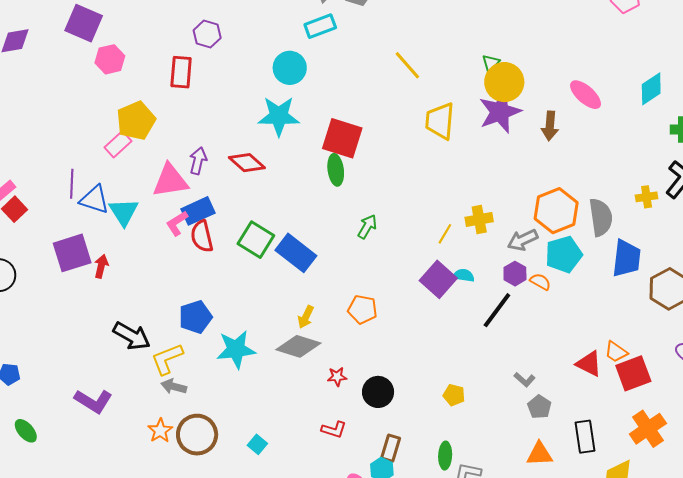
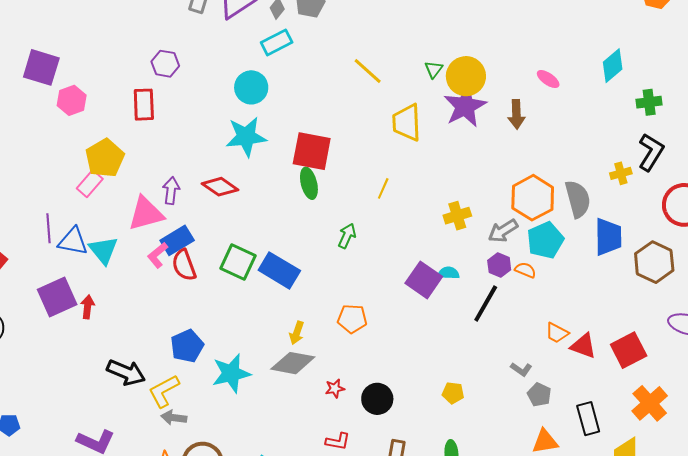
green triangle: (491, 63) -> (434, 69), moved
pink ellipse: (586, 95) -> (548, 79), size x0.7
yellow line: (445, 234) -> (383, 188), moved
orange trapezoid: (616, 352) -> (557, 333), moved

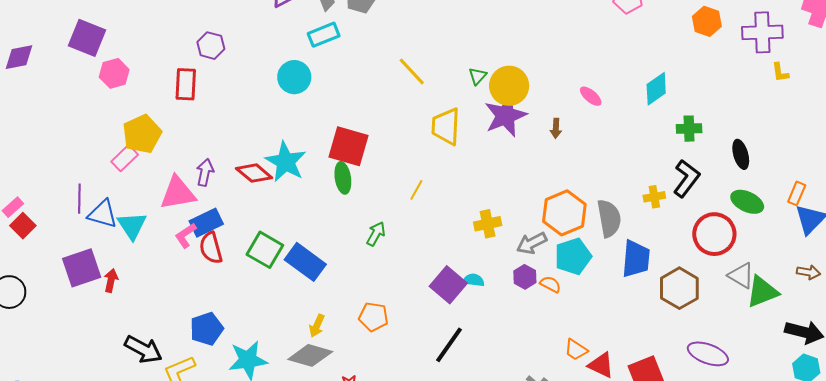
brown arrow: (516, 114) -> (556, 128), size x0.7
cyan star: (246, 137) -> (286, 162), moved, turned 30
black line: (486, 304) -> (449, 345), moved

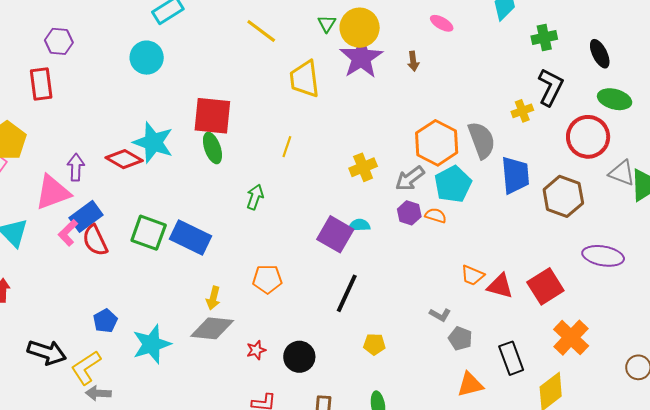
blue pentagon: (207, 329) -> (105, 321), size x0.7

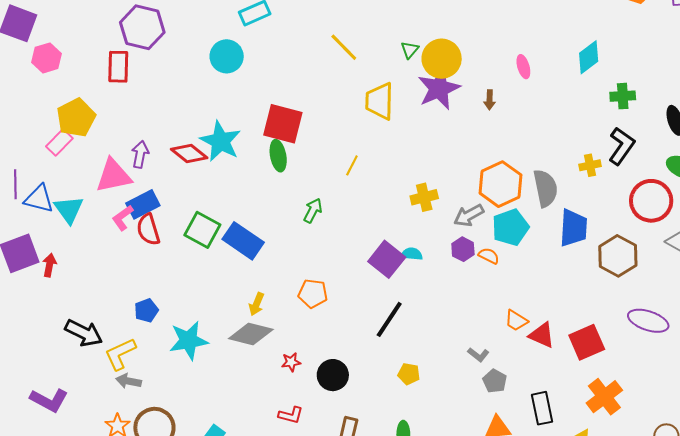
pink ellipse: (442, 23) -> (523, 67), turned 35
purple hexagon: (59, 41) -> (142, 27), size x1.6

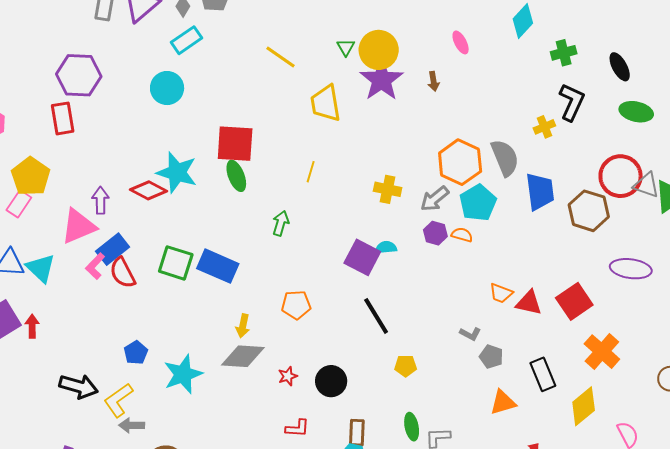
yellow cross: (424, 197) -> (388, 189), turned 36
red circle: (651, 201) -> (621, 176), moved
black line: (389, 319) -> (376, 316), turned -54

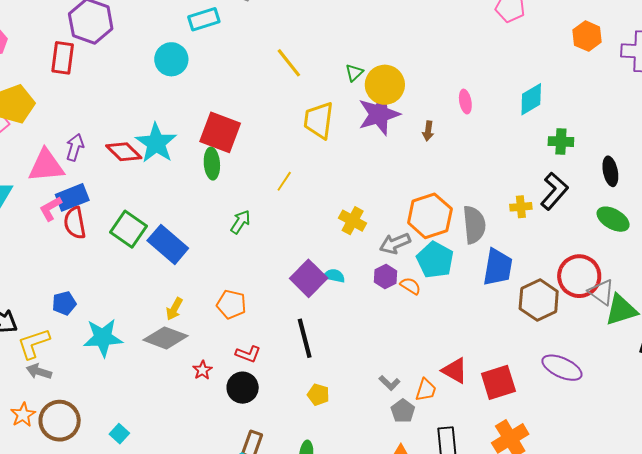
cyan pentagon: (478, 203) -> (435, 260), turned -30
orange trapezoid: (501, 293) -> (426, 390), moved, turned -110
red star: (288, 376) -> (202, 370), turned -30
red L-shape: (297, 428) -> (248, 354), moved

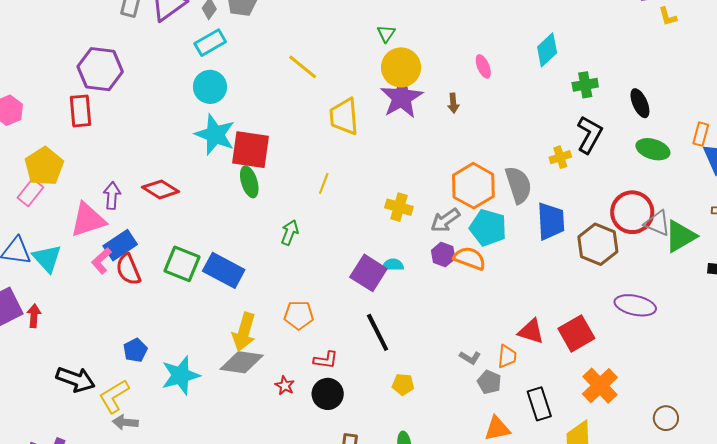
cyan circle: (171, 59) -> (210, 87), moved
green triangle: (354, 73) -> (386, 34), moved
cyan star: (156, 143) -> (215, 135), moved
orange semicircle: (410, 286) -> (470, 258), size x1.5
yellow arrow: (174, 309) -> (244, 332), size x1.6

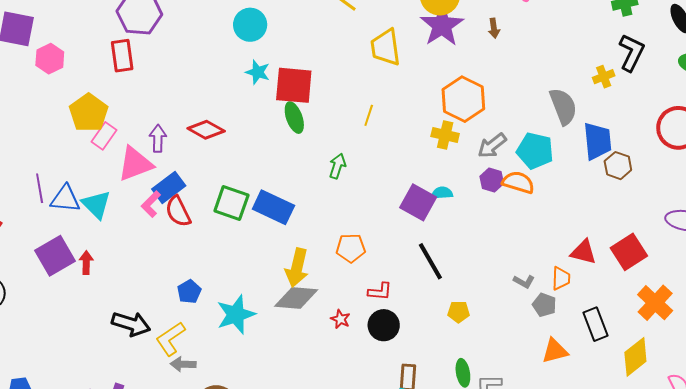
cyan star: (215, 135) -> (258, 72), size x0.6
orange hexagon: (473, 186) -> (463, 99), moved
pink rectangle: (30, 193) -> (104, 136), moved
brown hexagon: (598, 244) -> (618, 166), moved, size x0.7

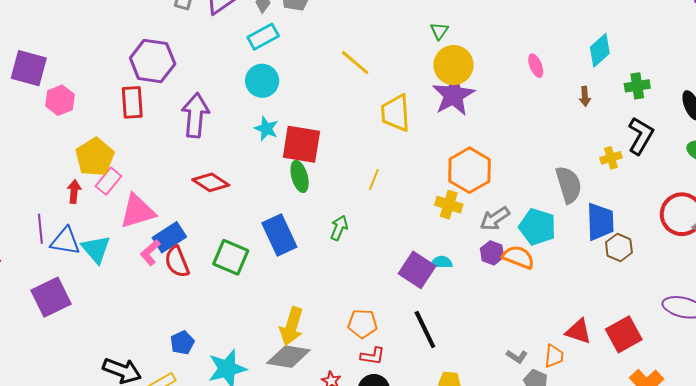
brown arrow: (494, 28) -> (585, 96), moved
purple arrow: (158, 138) -> (195, 115), moved, size x1.6
blue rectangle: (273, 207) -> (279, 235), moved, turned 36
orange pentagon: (351, 248) -> (362, 324), moved
red arrow: (86, 263) -> (74, 191), moved

